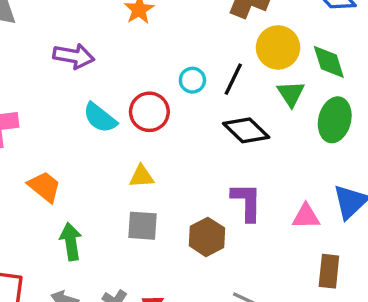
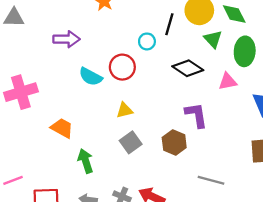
black line: (233, 79) -> (169, 24), moved
pink triangle: (306, 216) -> (228, 81), moved
gray square: (142, 226) -> (131, 142), turned -30

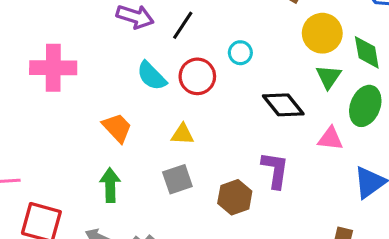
black line: (169, 24) -> (183, 25), moved
orange trapezoid: (62, 128) -> (117, 128), moved

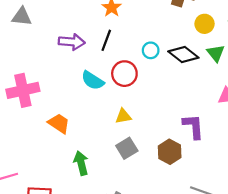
yellow circle: (322, 33) -> (205, 24), size x0.7
black diamond: (283, 105) -> (183, 55), moved
orange trapezoid: (117, 128) -> (59, 123), moved

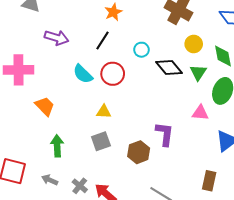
purple arrow: (72, 42) -> (57, 38), moved
cyan circle: (151, 50) -> (141, 50), moved

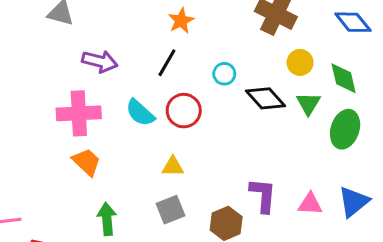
pink cross: (18, 70) -> (79, 113), moved
pink triangle: (200, 113) -> (310, 204), moved

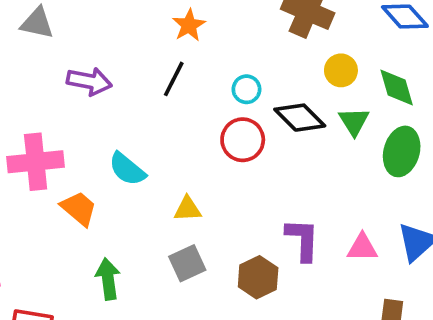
red circle: (184, 111) -> (243, 140), moved
pink cross: (79, 113) -> (36, 162), moved
cyan semicircle: (140, 113) -> (127, 169), moved

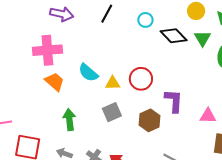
red circle: (243, 140) -> (141, 79), moved
pink cross: (36, 162) -> (47, 50), moved
cyan semicircle: (127, 169) -> (88, 73), moved
pink triangle: (362, 247) -> (208, 116), moved

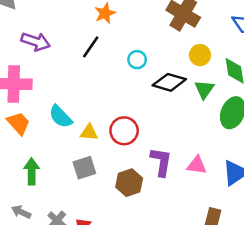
black diamond: (174, 36) -> (169, 82), turned -36
pink triangle: (208, 116) -> (197, 165), moved

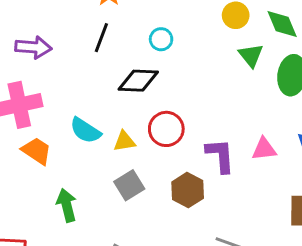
black diamond: (169, 82) -> (138, 81), moved

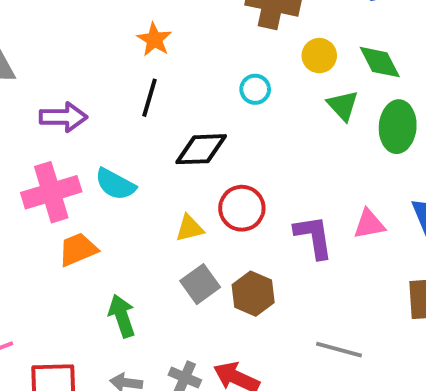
cyan circle: (161, 39) -> (255, 89), moved
cyan semicircle: (85, 130) -> (115, 184), moved
orange trapezoid: (37, 151) -> (78, 249), turned -52
brown hexagon: (188, 190) -> (253, 294), moved

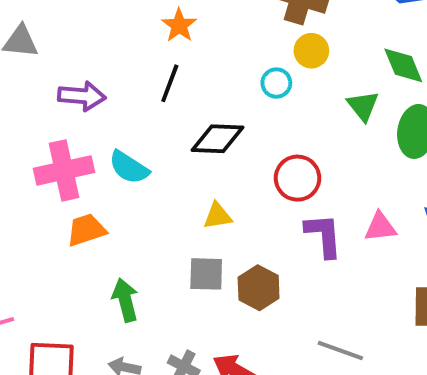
yellow circle: (319, 56) -> (311, 51), moved
red circle: (242, 208) -> (298, 178), moved
yellow triangle: (189, 228) -> (217, 216), moved
gray square: (200, 284) -> (206, 274), turned 33

